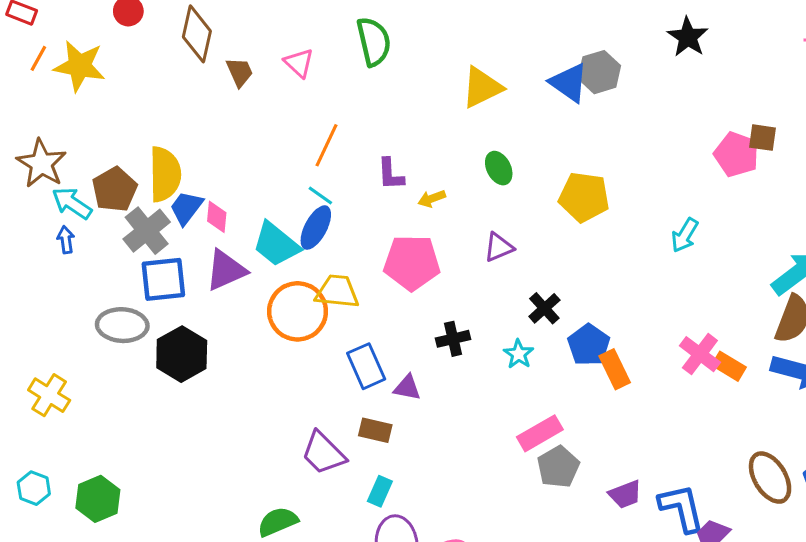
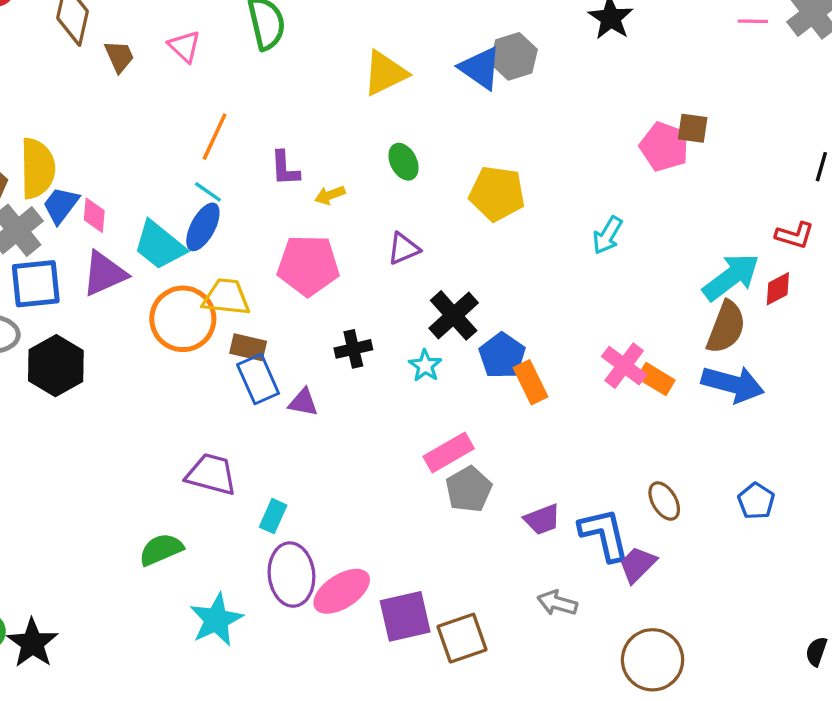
black cross: (544, 308) -> (454, 315), size x1.4
brown rectangle: (375, 430) -> (248, 347), moved
purple trapezoid: (323, 453) -> (211, 474), turned 150
brown ellipse: (770, 478) -> (664, 501), moved, size x0.7

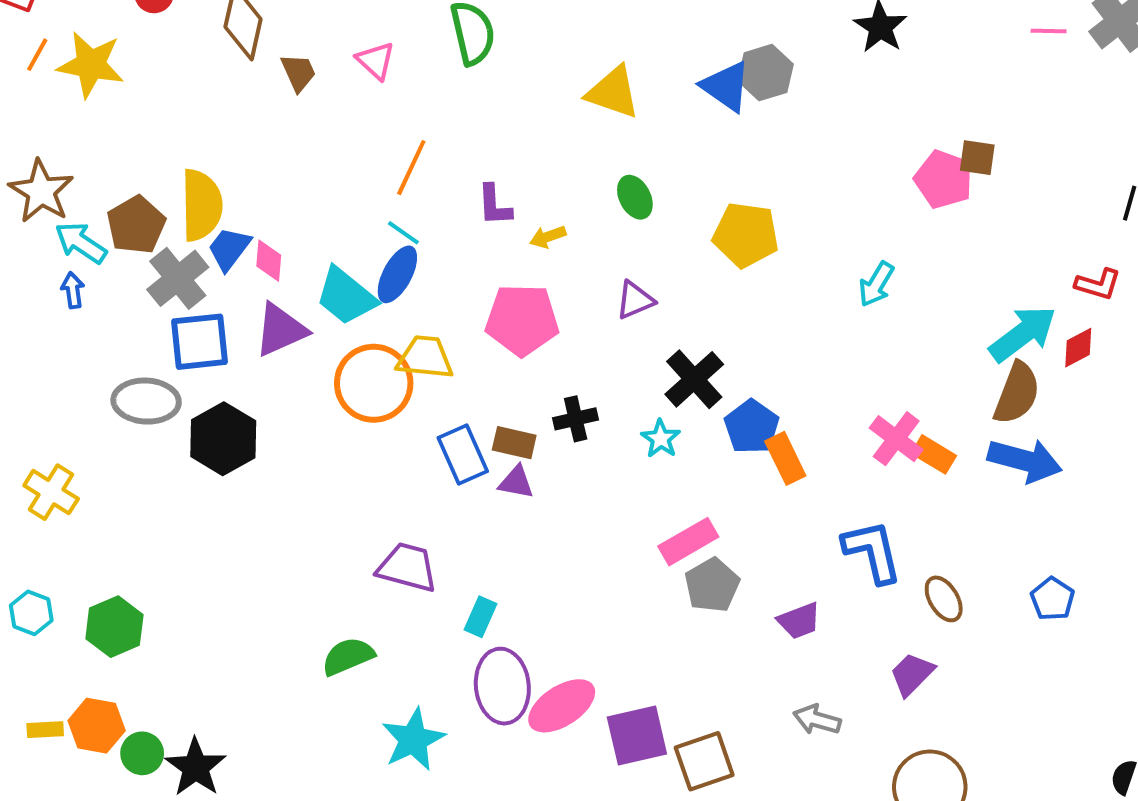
yellow triangle: (385, 73) -> (613, 92), turned 45
brown rectangle: (248, 347) -> (514, 443), moved
blue L-shape: (604, 534) -> (872, 551), moved

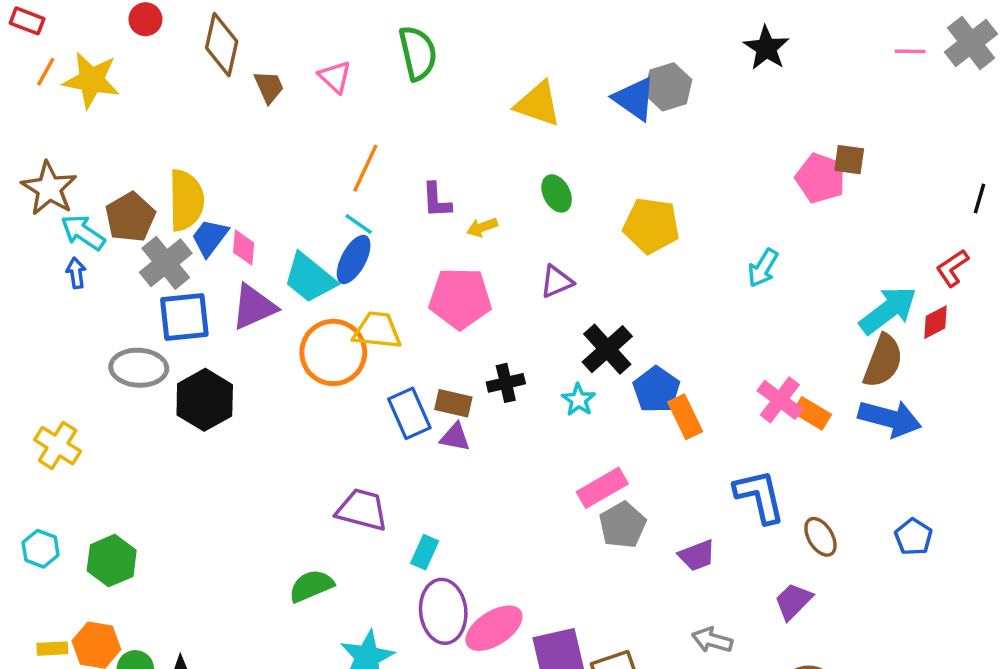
red L-shape: (1098, 284) -> (952, 268), turned 129

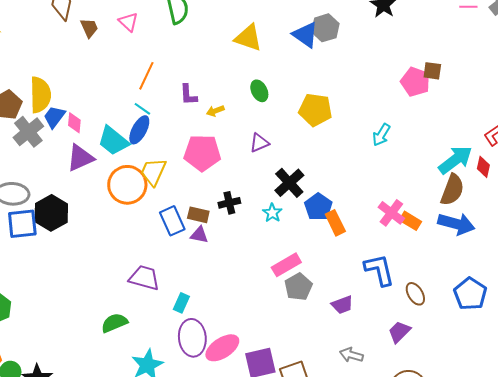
blue square: (184, 317) -> (22, 224), moved
red diamond: (935, 322) -> (483, 167), turned -50
yellow trapezoid: (377, 330) -> (153, 172), turned -72
blue pentagon: (913, 537) -> (470, 294), size x1.5

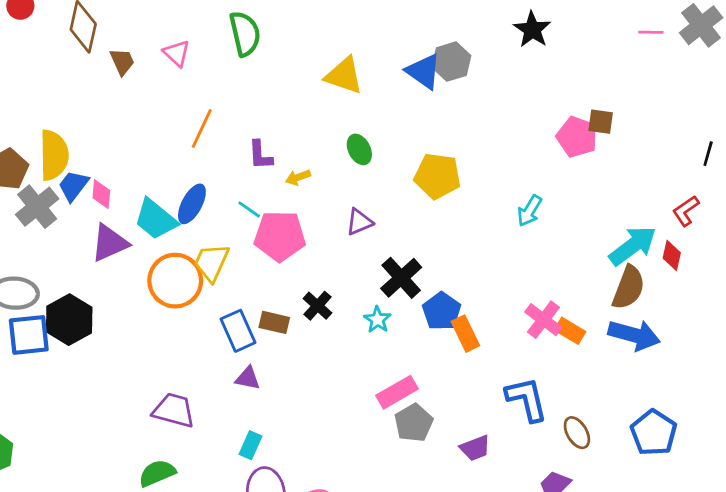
cyan line: (142, 109) -> (249, 209), moved
black cross: (229, 203) -> (317, 306), turned -35
purple triangle: (199, 235) -> (248, 378), moved
purple trapezoid: (144, 278) -> (174, 410), moved

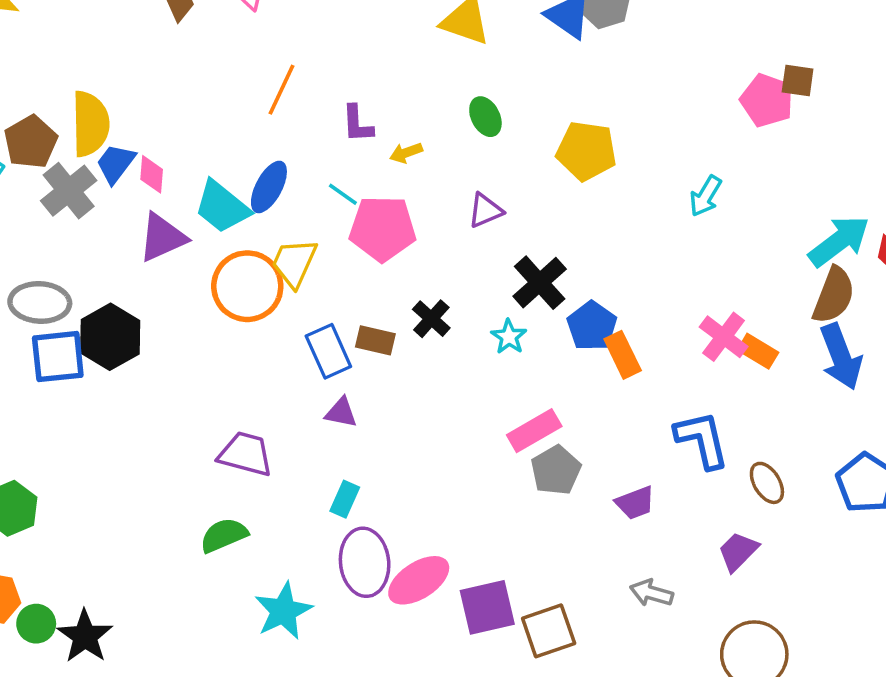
blue arrow: (634, 335) -> (841, 357), turned 54

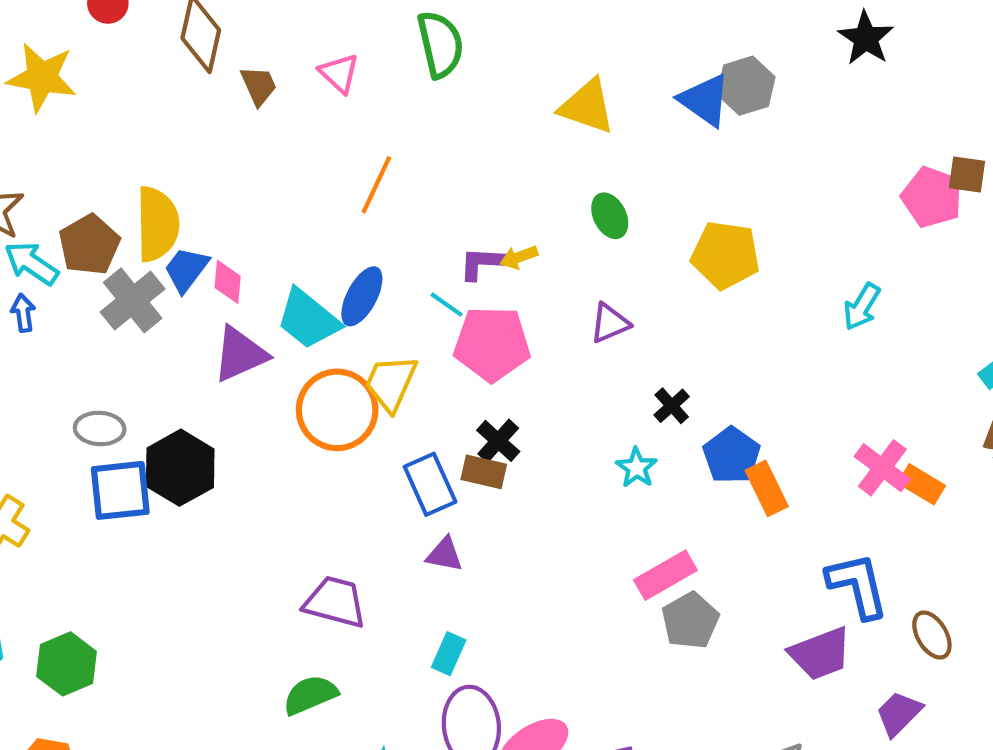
purple L-shape: (357, 124) -> (482, 263), moved, turned 96
black cross: (540, 283) -> (672, 406), size x0.6
gray ellipse: (40, 302) -> (100, 428), size x0.7
black cross: (431, 319) -> (498, 441), moved
purple trapezoid: (635, 503) -> (820, 654), moved, size x1.4

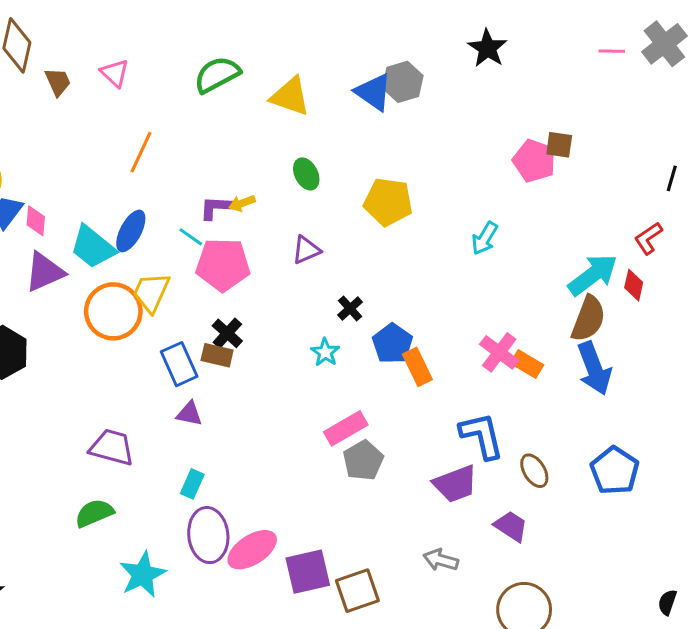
green semicircle: (440, 44) -> (217, 75), moved, turned -105
purple trapezoid: (899, 714) -> (511, 526), turned 78

